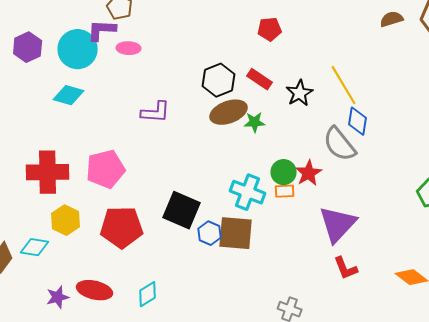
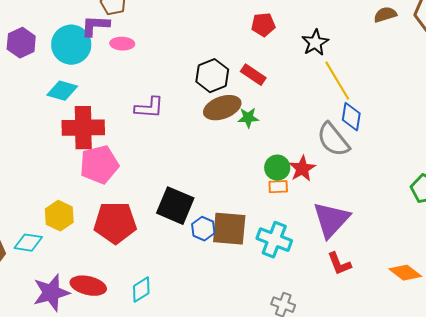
black star: (300, 93) -> (315, 43), moved
red cross: (48, 172) -> (83, 128), moved
cyan cross: (248, 192) -> (274, 240), moved
purple star: (58, 297) -> (51, 293), size x1.6

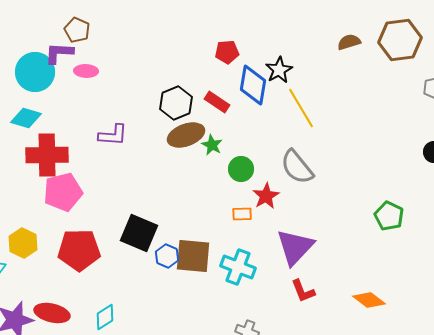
blue diamond: (351, 117) -> (253, 85), moved, size x1.4
green star: (248, 118) -> (212, 145), turned 30
green circle: (277, 168) -> (241, 169), moved

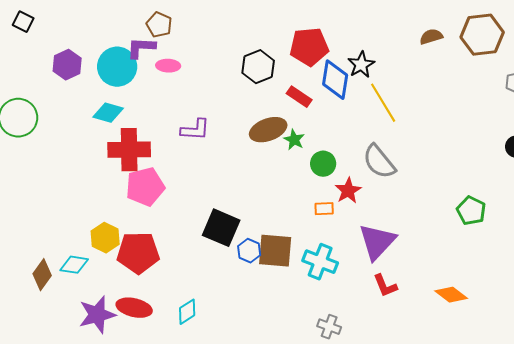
red pentagon: (227, 52) -> (309, 47), size x1.6
black hexagon: (176, 103) -> (258, 67), moved
red pentagon: (79, 250) -> (138, 253), moved

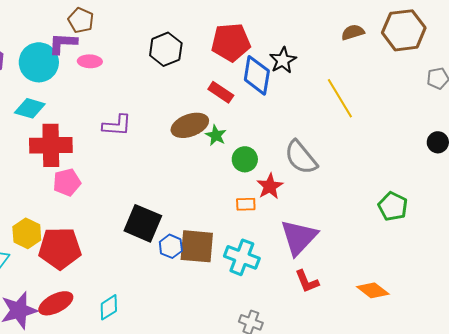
black hexagon: (258, 67) -> (166, 49), moved
yellow line: (383, 103) -> (340, 98), moved
pink pentagon: (145, 187) -> (67, 182), size x0.7
red ellipse: (134, 308) -> (56, 303), turned -40

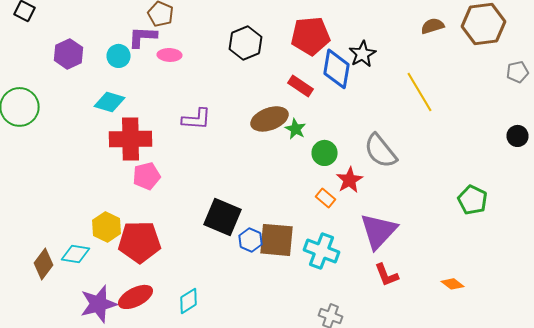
cyan circle: (39, 62) -> (118, 56), size x0.6
orange rectangle: (246, 204) -> (326, 198), turned 42
orange diamond: (373, 290) -> (452, 284), size x0.7

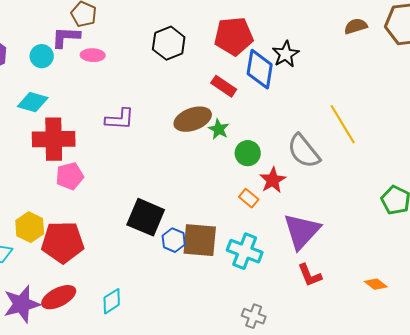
yellow line: (420, 92) -> (343, 124), moved

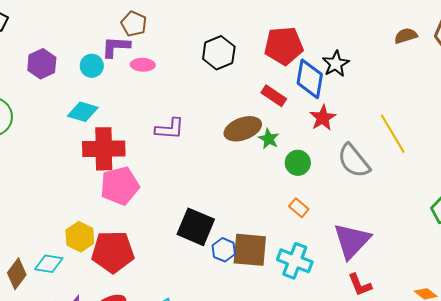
pink pentagon: (70, 176) -> (120, 186), size x1.4
red star: (273, 180) -> (323, 118), moved

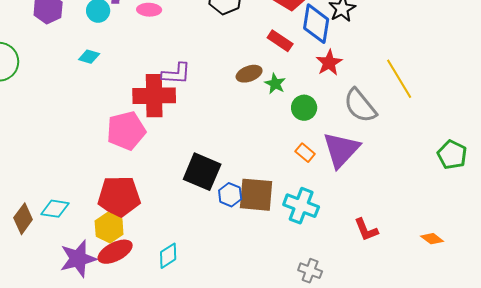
cyan diamond: (83, 112) -> (89, 57), size x0.7
brown ellipse: (243, 129) -> (249, 74), size x0.7
red cross: (104, 149) -> (154, 96), moved
yellow hexagon: (80, 237) -> (109, 228), moved
purple triangle: (352, 241) -> (341, 150), moved

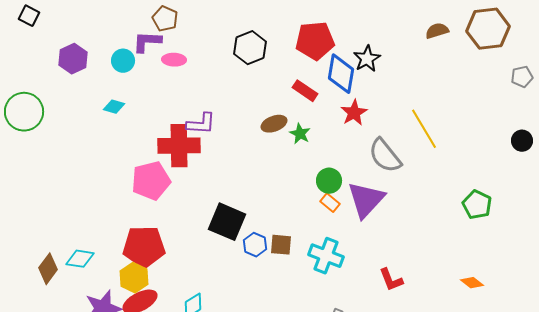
green circle: (304, 108) -> (329, 181), moved
brown square: (256, 195) -> (281, 245), size x0.6
orange diamond: (432, 239) -> (472, 283), moved

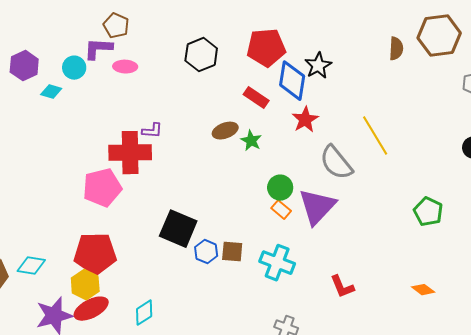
brown semicircle: (437, 31) -> (396, 49), moved, turned 110
cyan diamond: (114, 107) -> (51, 92), moved
purple L-shape: (201, 124) -> (152, 131), size x0.7

